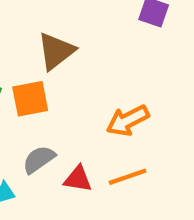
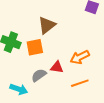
red triangle: (78, 179) -> (57, 67), moved

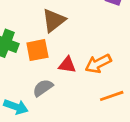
red triangle: (57, 67) -> (67, 65), moved
orange line: (80, 83) -> (112, 96), moved

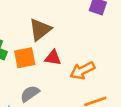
red triangle: (67, 65) -> (53, 58), moved

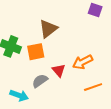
red triangle: (53, 58) -> (59, 70), moved, turned 40

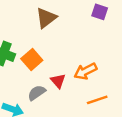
brown triangle: (48, 29) -> (46, 18), moved
orange square: (36, 52) -> (32, 59), turned -30

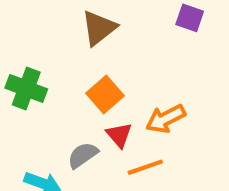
orange square: (32, 59) -> (105, 95), moved
orange line: (97, 100) -> (145, 167), moved

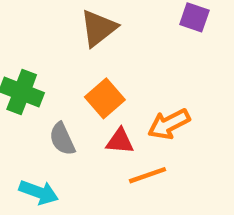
red triangle: (119, 135) -> (120, 141), turned -44
gray semicircle: (83, 155) -> (62, 139), moved, turned -80

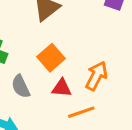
orange arrow: (169, 124) -> (96, 76), turned 144

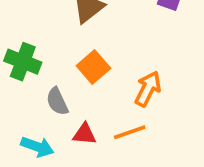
red triangle: (62, 88) -> (84, 134), moved

